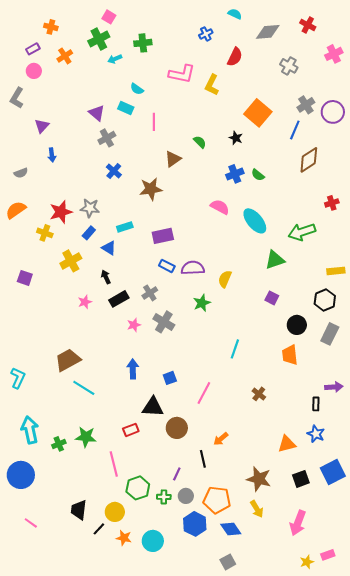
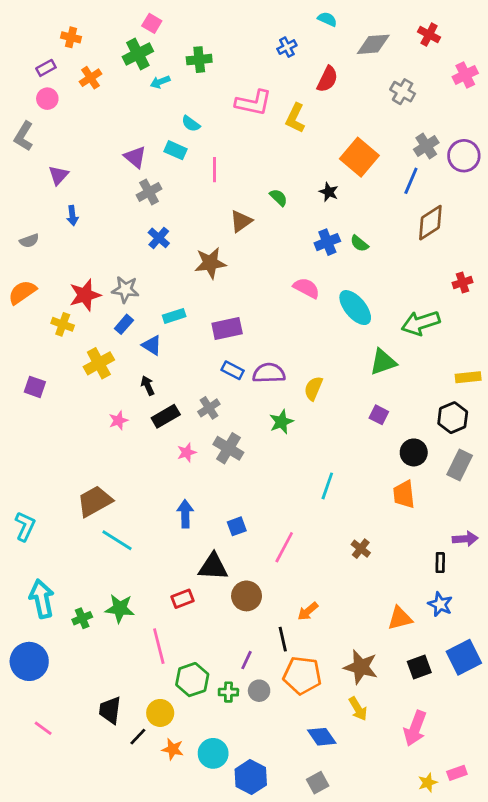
orange pentagon: (217, 500) -> (302, 675), moved
blue hexagon: (195, 524) -> (251, 777), moved

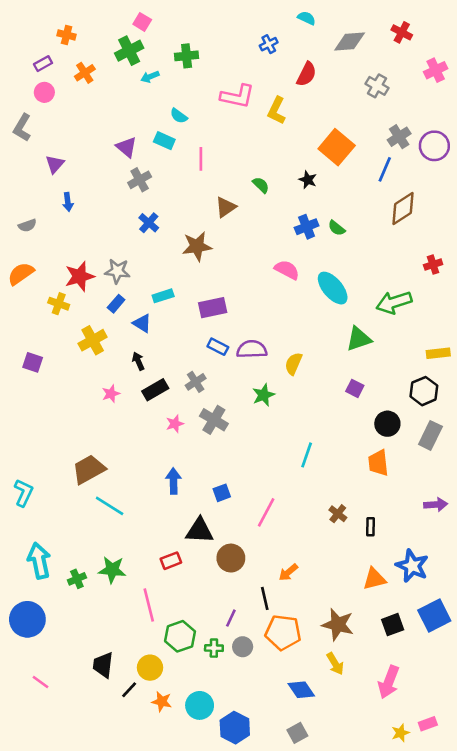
black rectangle: (440, 563) -> (370, 527), moved
blue star: (440, 604) -> (412, 566), size x1.4

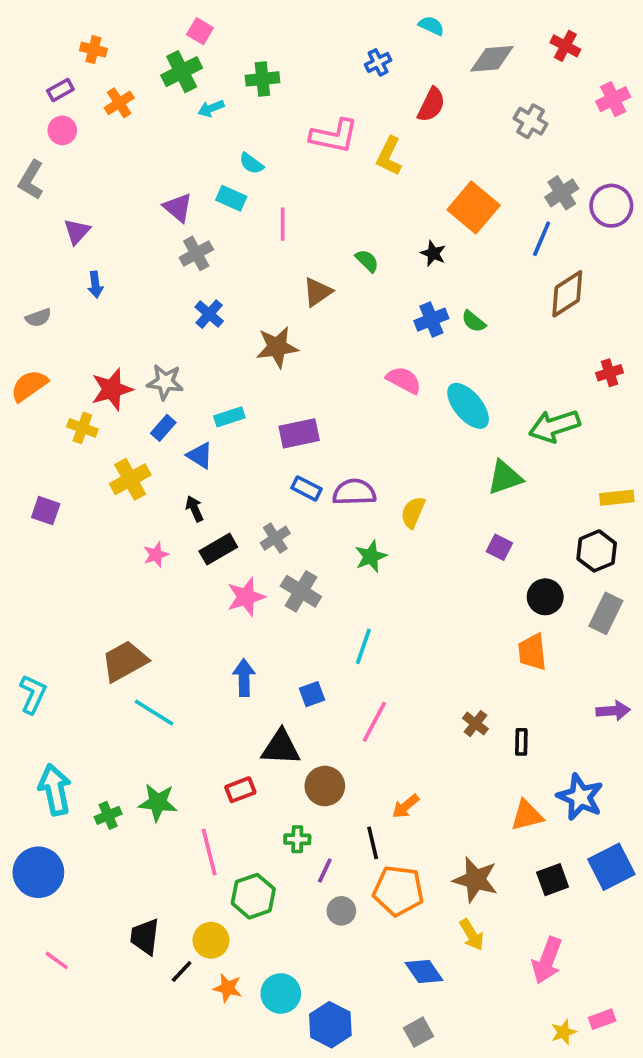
pink star: (175, 424) -> (246, 597), size x1.5
cyan line: (307, 455) -> (363, 646), moved
green cross: (214, 648) -> (297, 839), moved

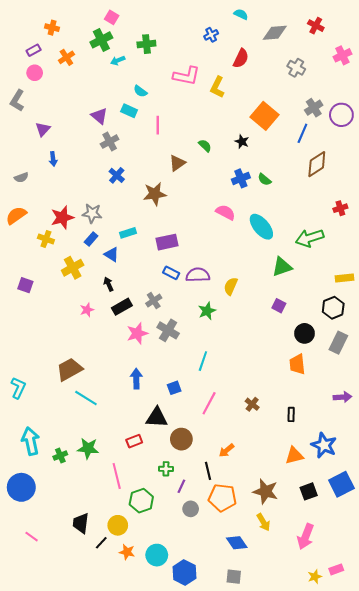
brown cross: (475, 724) -> (252, 404), moved
gray square: (418, 1032) -> (234, 577), turned 35

